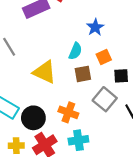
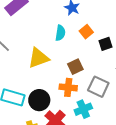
yellow triangle: (45, 72) -> (38, 58), turned -30
brown square: (83, 74) -> (75, 67), moved
gray square: (105, 99) -> (98, 87), moved

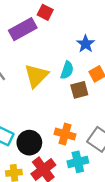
yellow triangle: (38, 58) -> (36, 76), moved, turned -35
brown square: (75, 67) -> (79, 90), moved

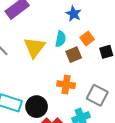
orange cross: (65, 134) -> (66, 85), moved

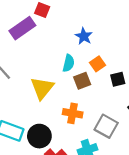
yellow triangle: (34, 47) -> (42, 88), moved

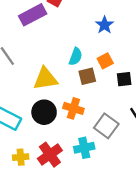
blue star: (84, 36) -> (104, 25), moved
yellow triangle: (42, 88) -> (45, 79), turned 35
black circle: (39, 136) -> (44, 112), moved

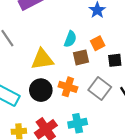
gray square: (106, 126) -> (100, 88), moved

